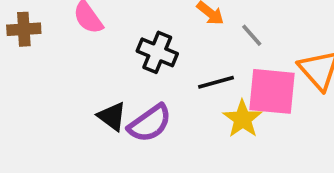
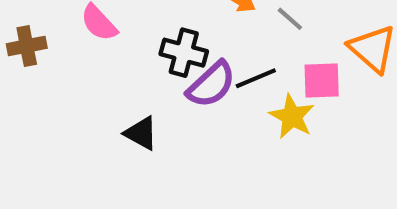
pink square: (272, 91) -> (322, 80), size x0.7
purple semicircle: (150, 123) -> (211, 85), moved

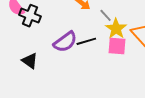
black cross: (184, 53) -> (30, 16), moved
yellow star: (292, 116) -> (116, 29), moved

